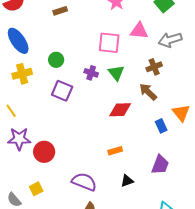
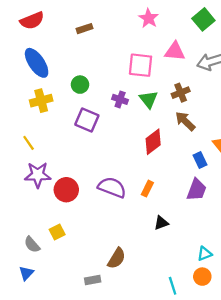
brown cross: (154, 67) -> (181, 93), moved
red diamond: (120, 110) -> (153, 142), turned -35
orange rectangle: (115, 151) -> (147, 189), turned -48
purple trapezoid: (160, 165) -> (197, 190), moved
purple semicircle: (84, 182) -> (112, 187), moved

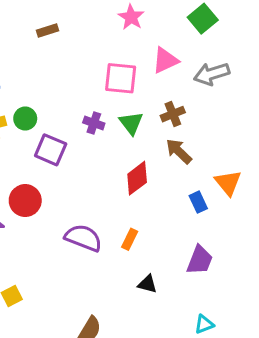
pink triangle: (175, 51) -> (165, 60), turned -30
green circle: (80, 85) -> (25, 119), moved
red circle: (66, 190) -> (25, 201), moved
purple trapezoid: (197, 190) -> (200, 260), moved
black triangle: (161, 223) -> (147, 284), turned 35

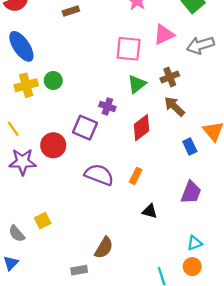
purple cross: (94, 123) -> (107, 106), moved
green triangle: (131, 123) -> (137, 84), turned 30
purple square: (51, 150) -> (85, 128), moved

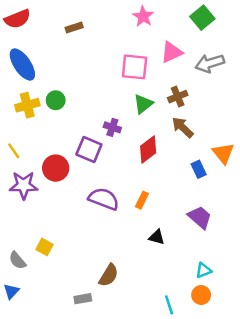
purple trapezoid: (191, 192) -> (200, 217), turned -70
yellow square: (43, 221) -> (45, 247), turned -35

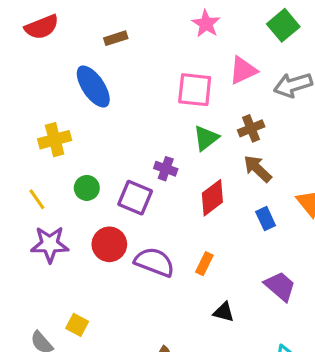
blue ellipse: (22, 65) -> (93, 87), moved
green circle: (56, 100) -> (87, 188), moved
red circle: (56, 168) -> (109, 244), moved
blue rectangle: (199, 169) -> (266, 219), moved

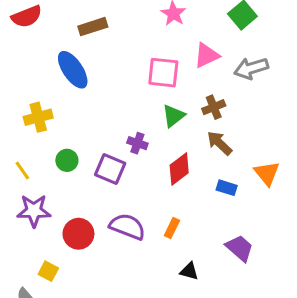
brown rectangle: (116, 38) -> (93, 27), size x1.4
blue rectangle: (266, 219) -> (227, 188), turned -48
red circle: (109, 244) -> (78, 234), moved
yellow square: (77, 325) -> (48, 271), moved

